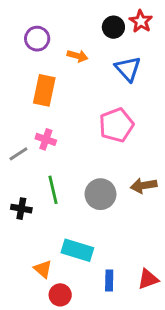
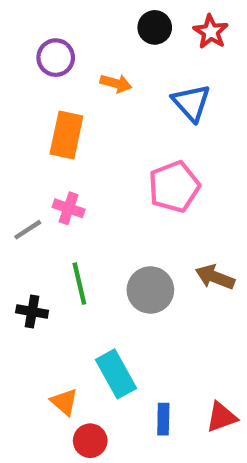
black circle: (113, 27) -> (155, 27), moved
brown arrow: (144, 185) -> (215, 277), turned 30
cyan rectangle: (77, 250) -> (116, 374), turned 44

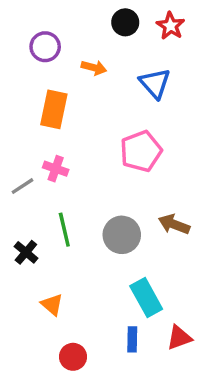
black cross: (32, 312) -> (26, 252), turned 30
cyan rectangle: (116, 374) -> (146, 298), moved
orange triangle: (64, 402) -> (52, 305), moved

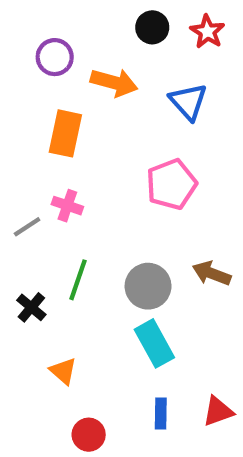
orange arrow: (94, 68) -> (114, 83), size x1.5
green line: (64, 230) -> (78, 280), turned 32
cyan rectangle: (146, 298) -> (154, 343), moved

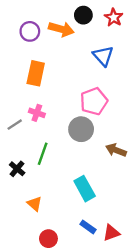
orange arrow: (114, 83) -> (61, 29), moved
gray circle: (148, 286) -> (81, 129), moved
red triangle: (218, 411) -> (111, 233), moved
blue rectangle: (161, 413) -> (88, 227), turned -56

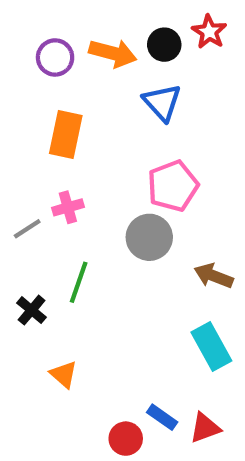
black circle: (83, 15) -> (164, 45), moved
blue triangle: (103, 56) -> (162, 102), moved
pink cross: (37, 113) -> (68, 207), turned -35
cyan rectangle: (85, 189) -> (211, 346), moved
red circle: (48, 239) -> (126, 439), moved

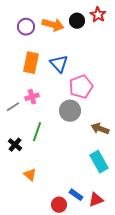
blue triangle: (162, 102) -> (59, 64), moved

